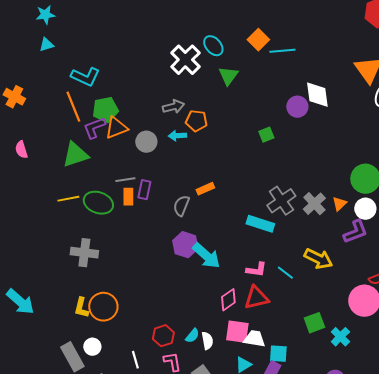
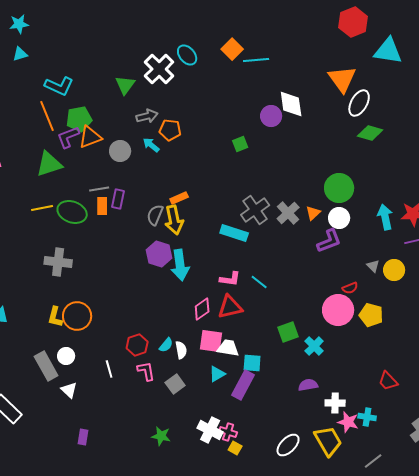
green triangle: (228, 76) -> (125, 85), moved
cyan arrow: (177, 136) -> (151, 145), turned 42
cyan arrow: (206, 256) -> (180, 265), turned 40
yellow arrow: (318, 259) -> (174, 220), moved, turned 52

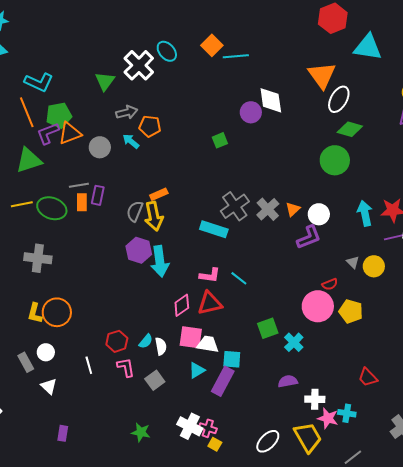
green circle: (339, 188) -> (335, 160), moved
gray rectangle: (46, 366) -> (26, 362), size x0.7

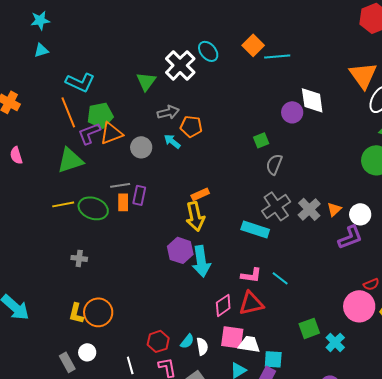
gray semicircle: (135, 211) -> (274, 164), moved
gray cross: (38, 258) -> (79, 258), size x0.6

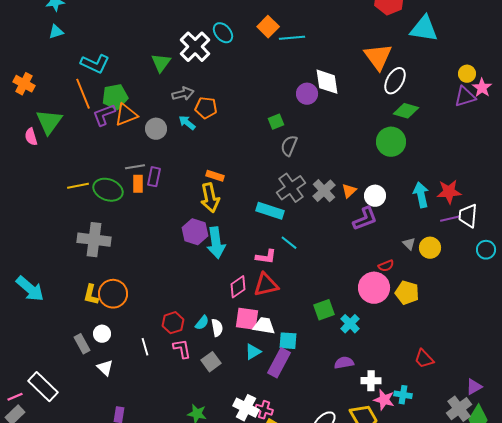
green triangle: (70, 160) -> (49, 122), moved, turned -36
orange rectangle: (200, 194) -> (215, 176), turned 42
gray cross: (79, 258) -> (94, 240), size x2.0
cyan line: (280, 278) -> (289, 243), moved

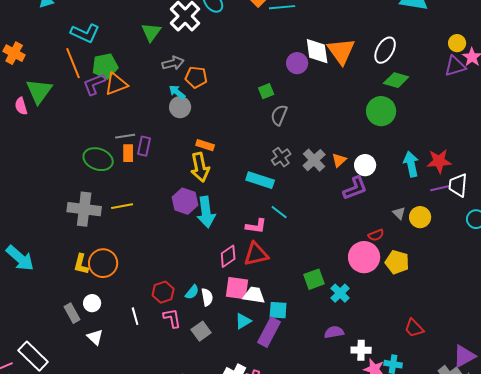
orange triangle: (378, 57) -> (341, 51), moved
gray circle: (156, 129) -> (180, 107), moved
yellow line: (78, 186) -> (122, 206), moved
gray cross: (291, 188) -> (281, 157), size x0.7
purple triangle: (474, 387) -> (464, 356), size x1.4

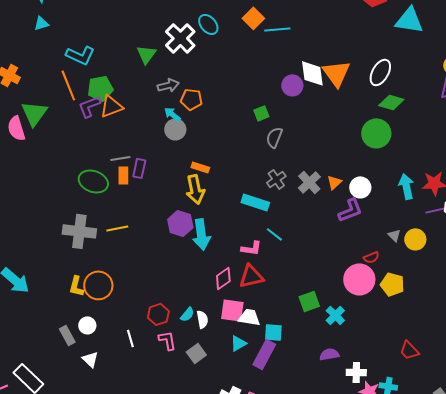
pink semicircle: (21, 106) -> (16, 128), size x1.4

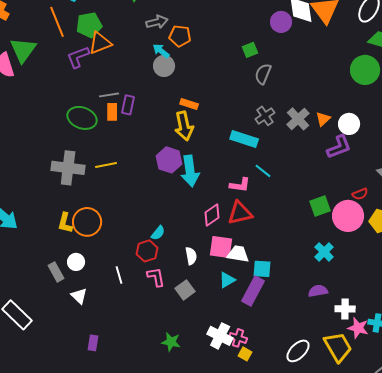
purple L-shape: (89, 106) -> (78, 57), moved
green square: (309, 301) -> (320, 206), moved
cyan semicircle: (187, 314) -> (158, 233), moved

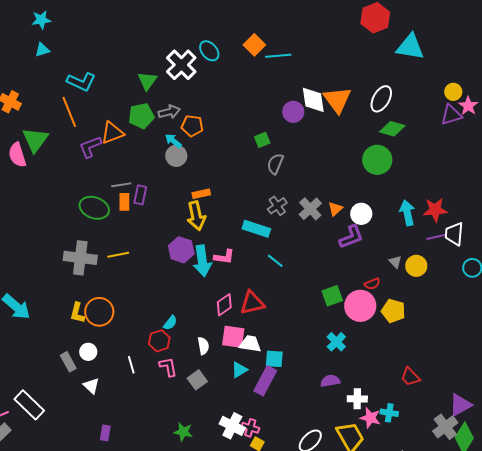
green pentagon: (89, 25) -> (141, 116), moved
orange rectangle: (189, 104) -> (201, 194), turned -30
pink L-shape: (240, 185) -> (224, 257), moved

